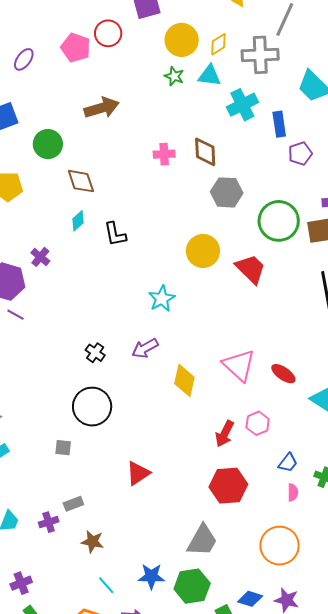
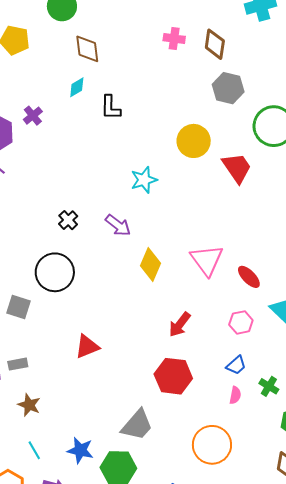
purple arrow: (145, 348) -> (118, 225), turned -124
pink hexagon: (258, 423) -> (241, 322), moved
gray square: (63, 448) -> (18, 307), size x1.4

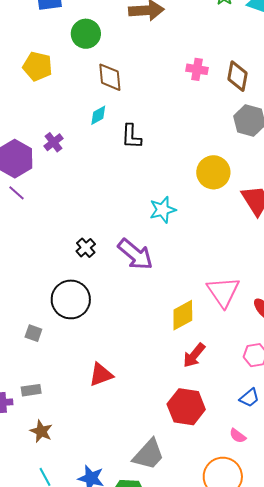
purple arrow: (118, 225) -> (135, 254), size x1.4
yellow diamond: (150, 264) -> (183, 315), moved, turned 36
gray square: (18, 307) -> (33, 333), size x0.7
pink semicircle: (235, 395) -> (238, 436), moved, turned 114

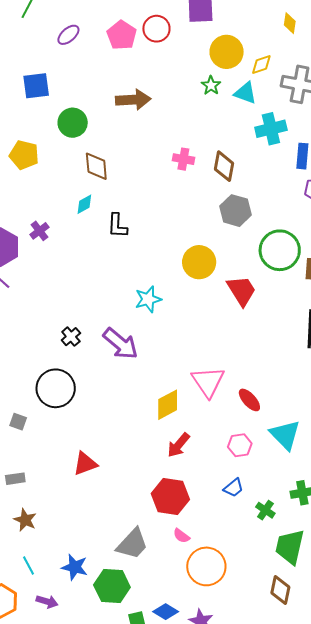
pink semicircle: (238, 436) -> (181, 536), moved

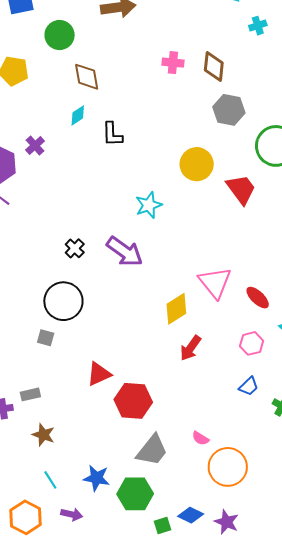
cyan cross: (271, 129) -> (258, 26), size x0.6
gray square: (18, 422) -> (46, 338), moved
red hexagon: (170, 496) -> (133, 401), moved

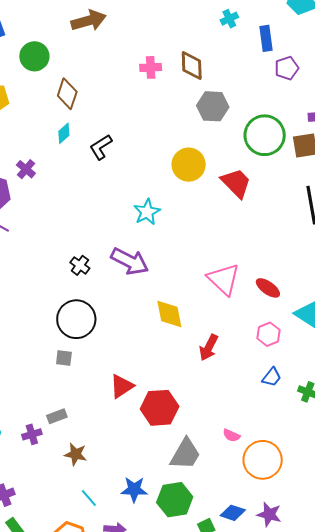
brown diamond: (87, 77) -> (67, 94), turned 36
black L-shape: (112, 134) -> (101, 147), turned 68
yellow diamond: (176, 309) -> (169, 314), moved, turned -60

